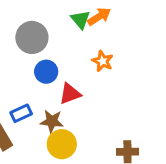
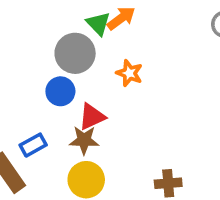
gray circle: (32, 37) -> (75, 53), moved
brown star: (52, 121) -> (84, 140), moved

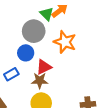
orange star: (129, 73) -> (65, 42), size x1.5
blue rectangle: (33, 145) -> (11, 74), moved

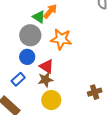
red triangle: (44, 67) -> (47, 66), turned -49

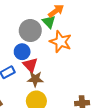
green triangle: (39, 17) -> (49, 22), moved
red triangle: (47, 66) -> (30, 65), moved

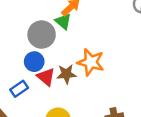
orange star: (61, 42) -> (91, 62), moved
brown star: (35, 79) -> (66, 74), moved

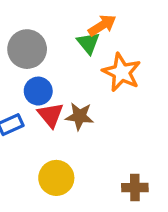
gray circle: (42, 35) -> (27, 49), moved
orange star: (91, 62) -> (122, 72), moved

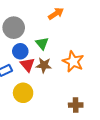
green triangle: (88, 43) -> (42, 43), moved
orange star: (122, 72) -> (73, 61), moved
yellow circle: (56, 178) -> (23, 93), moved

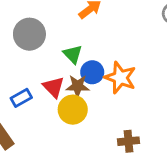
blue circle: (20, 51) -> (92, 72), moved
yellow circle: (23, 93) -> (73, 110), moved

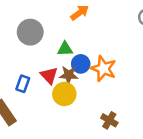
green triangle: (73, 54) -> (65, 49), turned -49
blue rectangle: (21, 98) -> (23, 84), turned -42
brown cross: (129, 141) -> (109, 120), turned 35

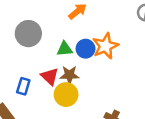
blue circle: (81, 64) -> (86, 49), moved
orange star: (103, 69) -> (105, 46), moved, turned 30

